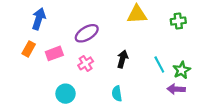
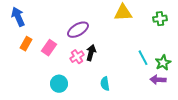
blue arrow: (39, 19) -> (18, 17), moved, turned -42
pink rectangle: (54, 53) -> (49, 48), turned -35
black arrow: (122, 59) -> (91, 53), moved

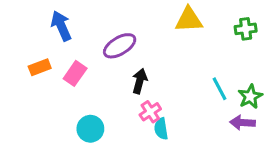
blue arrow: (18, 17) -> (61, 26), moved
orange rectangle: (26, 44) -> (40, 67), turned 40
pink cross: (77, 57) -> (150, 112), moved

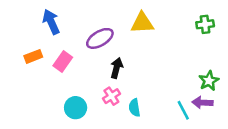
yellow triangle: (189, 20) -> (142, 23), moved
cyan line: (219, 89) -> (183, 110), moved
pink cross: (150, 112) -> (111, 96), moved

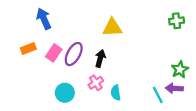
yellow triangle: (142, 23) -> (112, 27), moved
purple ellipse: (100, 38) -> (74, 54), moved, turned -30

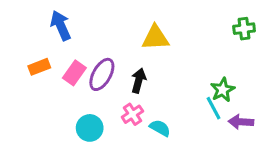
green star: (180, 70) -> (223, 90), moved
cyan semicircle: (116, 93) -> (160, 128), turned 128
cyan line: (158, 95) -> (213, 108), moved

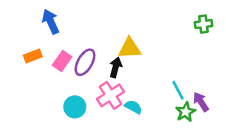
yellow triangle: (155, 38) -> (130, 48), moved
green star: (223, 90) -> (186, 112), moved
pink cross: (132, 114) -> (110, 95), size x1.5
purple arrow: (241, 122) -> (201, 102), turned 54

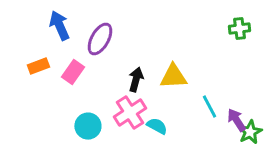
yellow triangle: (130, 48) -> (174, 77), moved
purple ellipse: (85, 62) -> (100, 39), moved
green star: (186, 112) -> (250, 132), moved

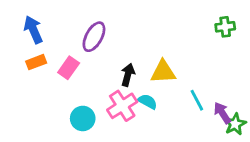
blue arrow: (59, 25) -> (33, 30), moved
cyan semicircle: (157, 126) -> (148, 102), moved

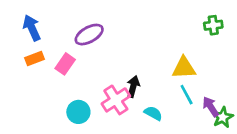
purple ellipse: (94, 37) -> (89, 35), turned 32
yellow triangle: (163, 72) -> (184, 68), moved
black arrow: (128, 75) -> (133, 87), moved
cyan semicircle: (148, 102) -> (153, 113), moved

